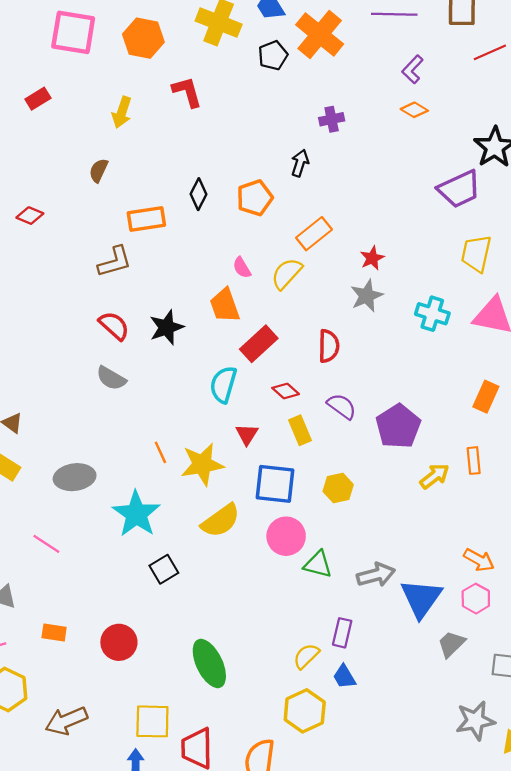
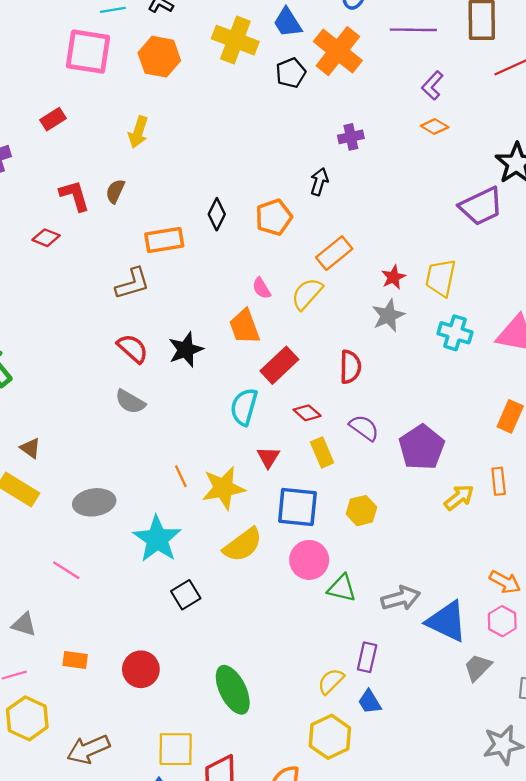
red L-shape: (187, 92) -> (74, 196), moved
yellow trapezoid: (476, 254) -> (441, 278), moved
blue triangle: (421, 598) -> (447, 621), turned -39

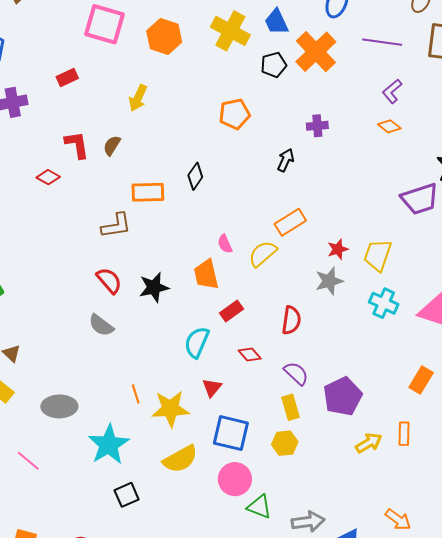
orange pentagon: (274, 217) -> (235, 114), moved
red rectangle: (279, 365) -> (231, 311), size x0.7
yellow rectangle: (322, 452) -> (290, 407), moved

